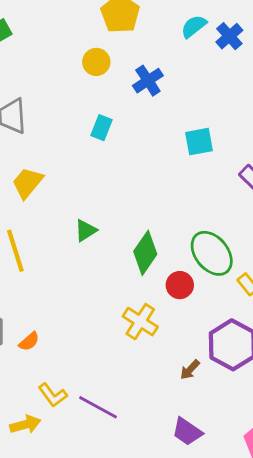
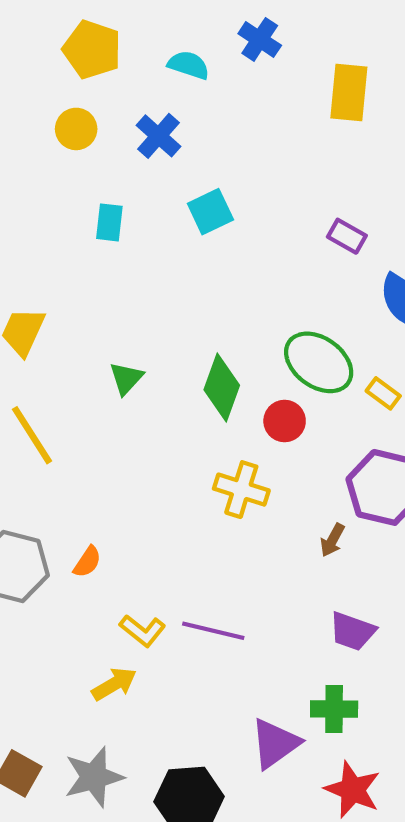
cyan semicircle: (194, 26) -> (189, 65), moved, turned 72
cyan square: (199, 142) -> (210, 212), moved

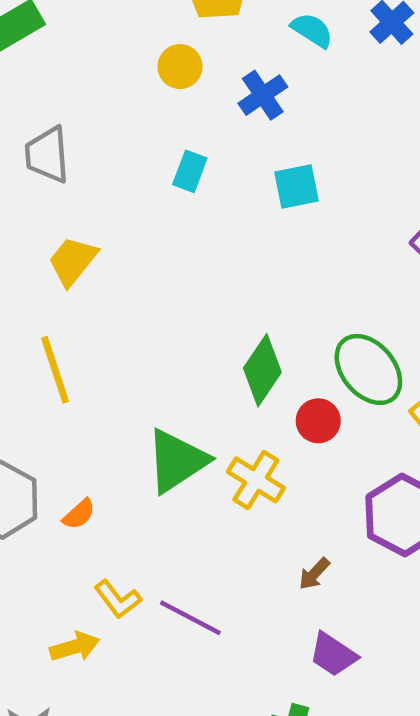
green triangle: (126, 378) -> (177, 461), moved, size x1.8
brown arrow: (332, 540) -> (314, 574), moved

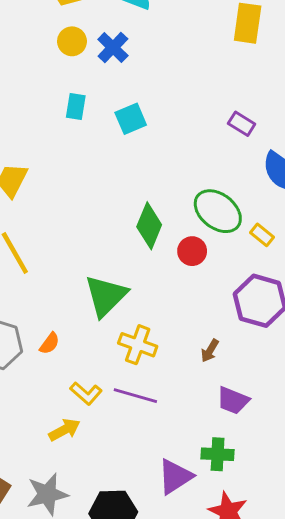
yellow circle: (180, 67) -> (72, 41), moved
cyan square: (297, 186) -> (131, 119), moved
yellow cross: (256, 480) -> (138, 345), moved

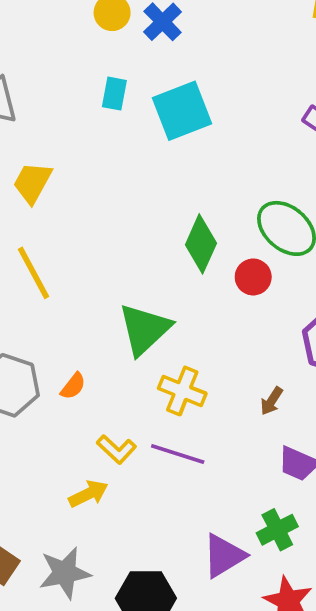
cyan square: (131, 119) -> (182, 111), size x1.5
green cross: (218, 454) -> (277, 530), turned -32

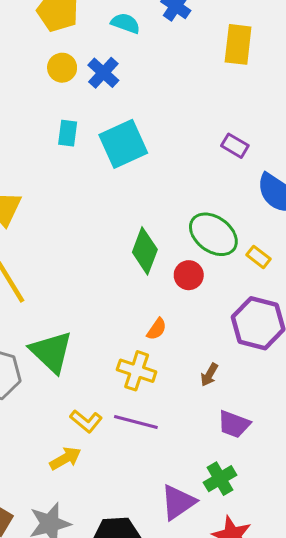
green triangle: (145, 329) -> (51, 352), moved, turned -30
orange semicircle: (73, 386) -> (157, 329), moved

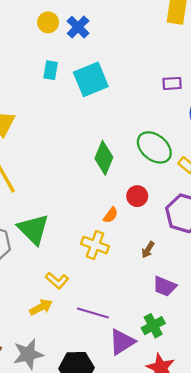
purple rectangle: (235, 146) -> (172, 83), turned -36
red circle: (189, 275) -> (137, 196), moved
purple line: (136, 422) -> (93, 313), moved

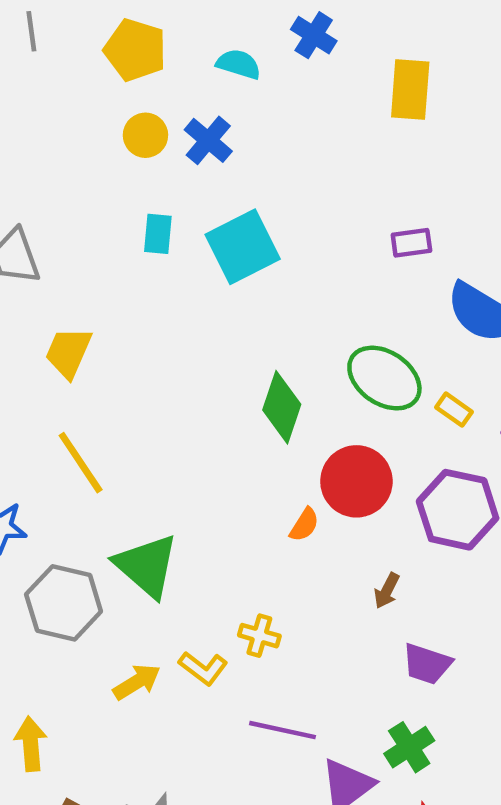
red circle: (137, 196) -> (356, 481), size x1.6
yellow cross: (95, 245) -> (259, 636), moved, size x0.7
yellow arrow: (41, 307) -> (137, 682), moved

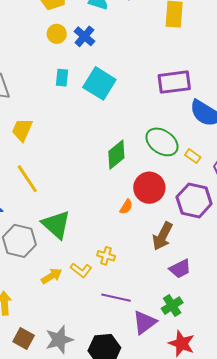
purple rectangle: (411, 243) -> (174, 82), size x1.8
cyan square: (243, 247) -> (99, 83), turned -32
green diamond: (282, 407) -> (116, 155), turned 32
brown arrow: (387, 591) -> (163, 236), size x1.8
purple trapezoid: (427, 664) -> (180, 269), turned -45

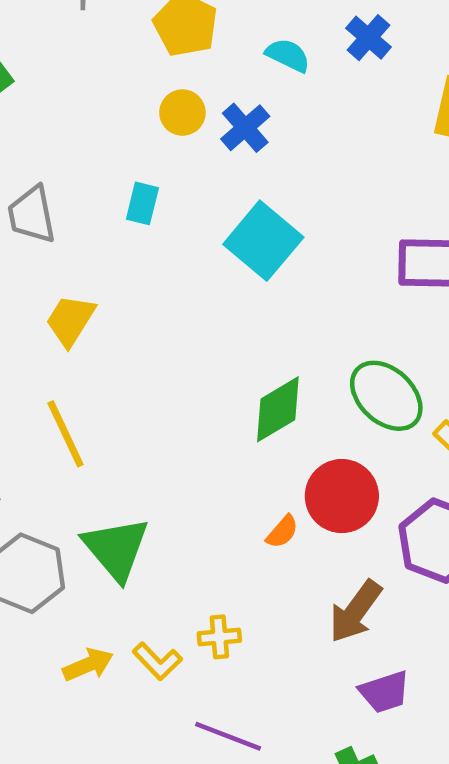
cyan rectangle: (62, 78) -> (142, 203), moved
yellow cross: (106, 256) -> (219, 637), turned -30

